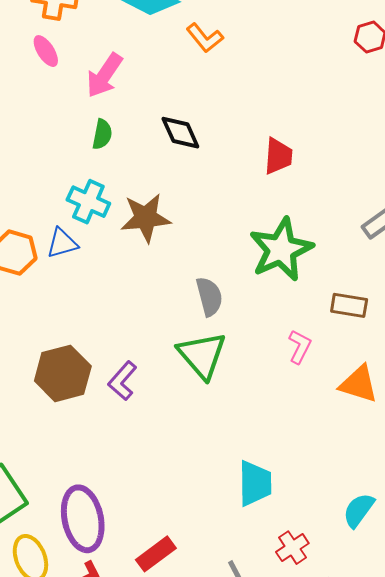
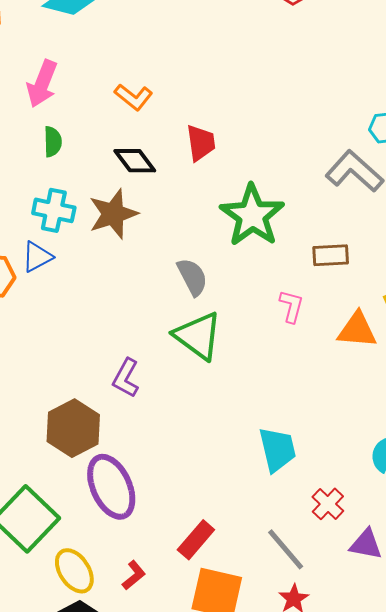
orange L-shape: (205, 38) -> (134, 97), moved
black diamond: (180, 133) -> (135, 161), moved
red trapezoid: (278, 156) -> (201, 143), moved
brown hexagon: (63, 373) -> (73, 428), moved
purple ellipse: (83, 519) -> (111, 487), moved

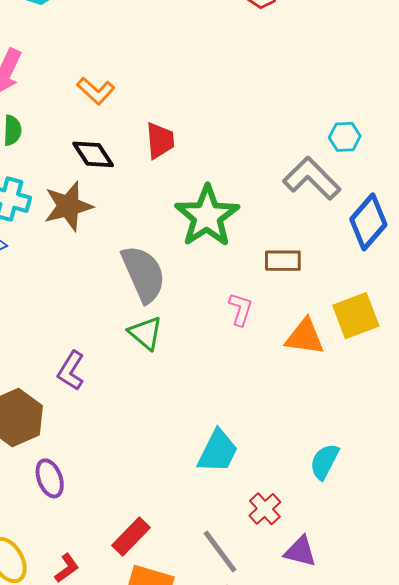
gray semicircle: (192, 277) -> (143, 274), size x1.5
green triangle: (198, 336) -> (145, 333), size x0.7
cyan trapezoid: (277, 449) -> (218, 451), turned 36
purple ellipse: (111, 487) -> (50, 478), size x0.6

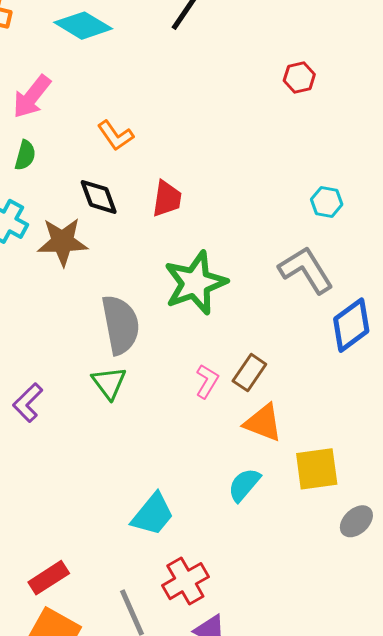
cyan hexagon: (345, 137) -> (327, 202), moved
brown rectangle: (283, 261) -> (249, 373), moved, turned -69
yellow square: (356, 316) -> (317, 469), moved
cyan semicircle: (324, 462) -> (244, 485), moved
red cross: (265, 509) -> (185, 581), size x1.4

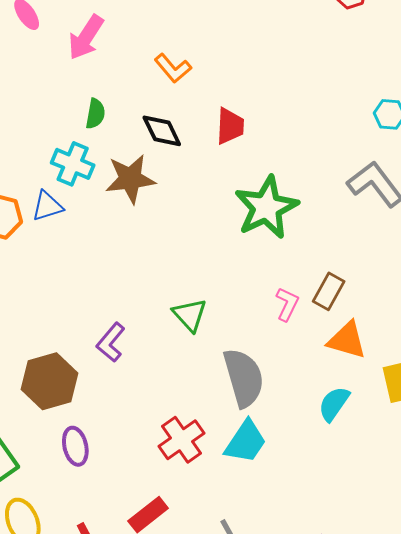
green semicircle: (25, 155) -> (95, 114), moved
gray semicircle: (120, 325) -> (244, 378), moved
red cross: (185, 581) -> (182, 440), moved

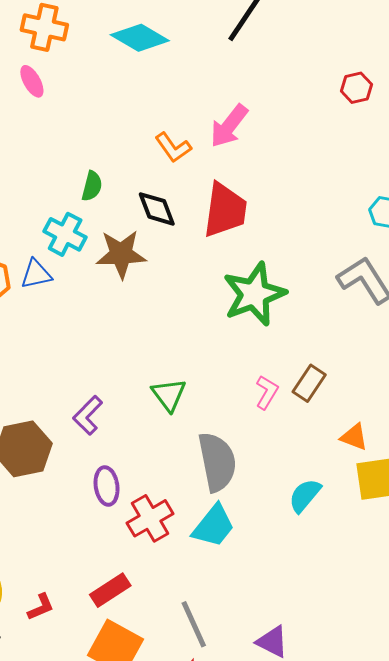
pink arrow: (86, 37) -> (229, 126), moved
red trapezoid: (230, 126) -> (225, 210), size x1.5
orange triangle: (347, 340) -> (354, 437), moved, size x0.7
purple ellipse: (75, 446) -> (107, 486), moved

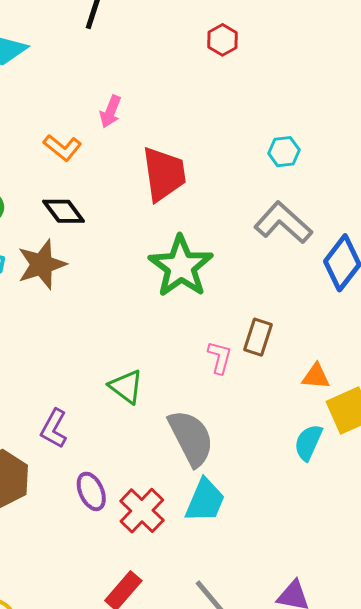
pink arrow: (229, 126) -> (110, 112), size x0.7
red trapezoid: (225, 210) -> (164, 174), moved
cyan semicircle: (305, 496) -> (308, 442), moved

